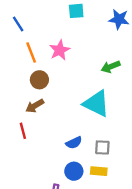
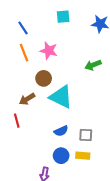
blue line: (18, 24) -> (23, 28), moved
pink star: (60, 50) -> (49, 51), turned -30
brown circle: (39, 80) -> (44, 78), moved
cyan triangle: (96, 104) -> (61, 97), moved

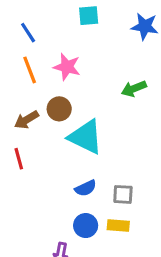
brown arrow: (27, 99) -> (26, 120), moved
red line: (17, 121) -> (19, 159), moved

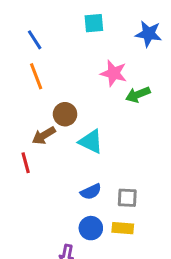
pink star: (67, 67) -> (114, 73), moved
brown arrow: (26, 120) -> (44, 135), moved
cyan triangle: (86, 137) -> (91, 142), size x0.7

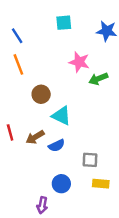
brown arrow: (44, 135) -> (35, 137), moved
blue semicircle: (91, 192) -> (57, 146), moved
yellow rectangle: (123, 228) -> (101, 184), moved

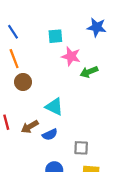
cyan square: (64, 23) -> (55, 36), moved
brown circle: (41, 94) -> (23, 82), moved

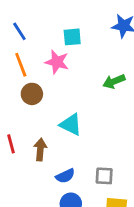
pink star: (71, 56) -> (57, 62), moved
brown arrow: (30, 127) -> (40, 150), turned 126
blue semicircle: (50, 134) -> (65, 176), moved

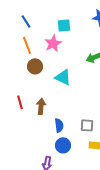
pink star: (57, 62) -> (53, 43), turned 30
cyan triangle: (71, 124) -> (63, 77), moved
blue semicircle: (65, 176) -> (59, 125), turned -72

